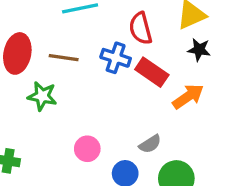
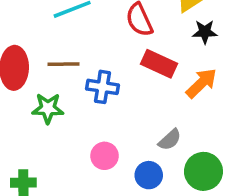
blue cross: (116, 58) -> (103, 87), moved

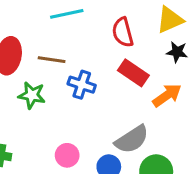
gray semicircle: (170, 140) -> (132, 139), size x1.6
pink circle: (105, 156) -> (67, 155), moved

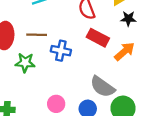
gray semicircle: (132, 139) -> (102, 87), turned 75

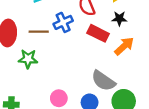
black star: (128, 19) -> (119, 18), moved
blue cross: (61, 51) -> (63, 22), moved, turned -36

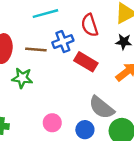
red rectangle: (98, 33) -> (86, 62), moved

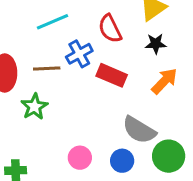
green star: (22, 78) -> (34, 107), turned -30

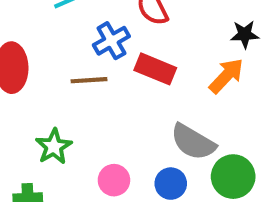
black star: (156, 44) -> (245, 34), moved
brown line: (47, 69) -> (89, 80), moved
green star: (34, 107) -> (54, 147), moved

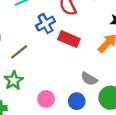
brown line: (89, 80) -> (19, 52), moved, turned -36
gray semicircle: (193, 142) -> (89, 79), size x0.7

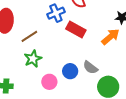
green star: (14, 80) -> (33, 59), moved
blue circle: (77, 101) -> (70, 71), moved

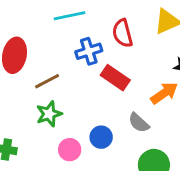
gray semicircle: (90, 68) -> (139, 123), moved

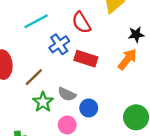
gray semicircle: (139, 123) -> (67, 94), moved

